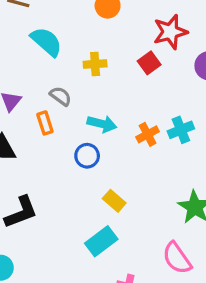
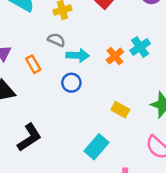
gray semicircle: (61, 96) -> (56, 40), moved
yellow rectangle: (114, 201) -> (120, 110), moved

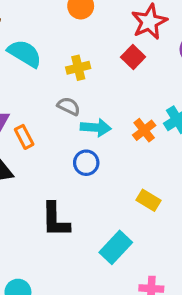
orange rectangle: (33, 64) -> (24, 137), moved
black L-shape: (29, 137) -> (55, 220), moved, turned 120

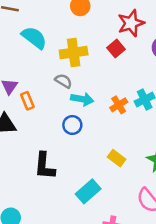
yellow cross: (78, 68) -> (74, 53), size x1.5

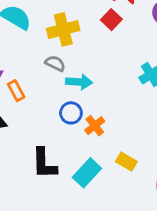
orange cross: (119, 105) -> (95, 126), moved
yellow rectangle: (117, 158) -> (126, 162), moved
cyan rectangle: (88, 191) -> (87, 173), moved

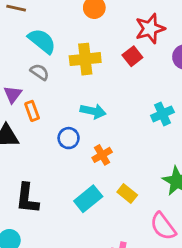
gray semicircle: (55, 63) -> (40, 72), moved
blue circle: (71, 113) -> (69, 138), moved
black L-shape: (44, 163) -> (27, 198), moved

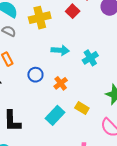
cyan arrow: (93, 111) -> (60, 50), moved
cyan cross: (162, 114) -> (90, 58), moved

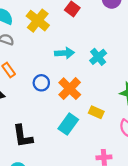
yellow cross: (40, 18) -> (38, 21), turned -30
orange cross: (61, 83) -> (70, 89), size x1.5

